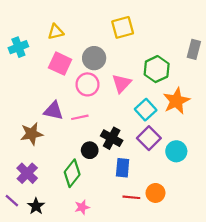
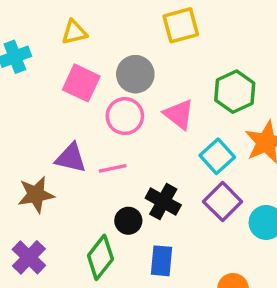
pink triangle: (121, 83) -> (179, 114), turned -35
blue rectangle: (123, 168) -> (161, 261), moved

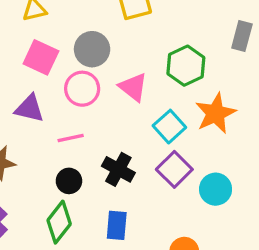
purple triangle: (71, 158) -> (29, 108), moved
black circle: (128, 221) -> (69, 181), moved

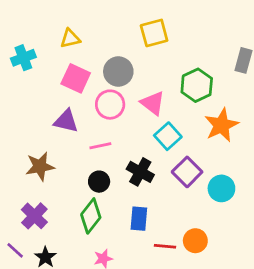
cyan square: (169, 127) -> (168, 136), moved

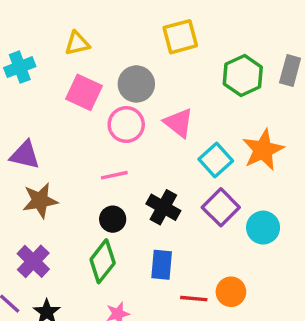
green hexagon: (197, 85) -> (243, 76), moved
purple triangle: (66, 121) -> (25, 155), moved
cyan square: (168, 136) -> (216, 160), moved

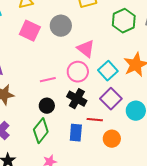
pink circle: (126, 125) -> (78, 72), moved
orange circle: (231, 292) -> (112, 139), moved
red line: (194, 299) -> (95, 120), moved

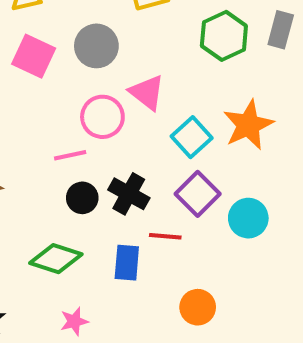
pink circle: (78, 72) -> (102, 117), moved
black circle: (47, 106) -> (82, 198), moved
green diamond: (41, 131) -> (56, 259), turned 70
orange circle: (112, 139) -> (198, 307), moved

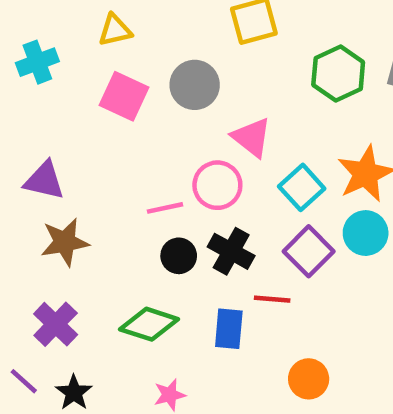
pink circle: (102, 117) -> (217, 185), moved
cyan circle: (248, 218) -> (366, 233), moved

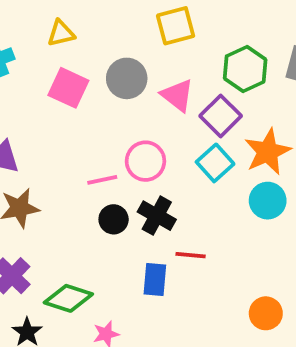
pink triangle: (252, 137) -> (177, 95), moved
purple square: (309, 251) -> (221, 116), moved
green diamond: (149, 324) -> (68, 298), moved
orange circle: (309, 379) -> (266, 313), moved

